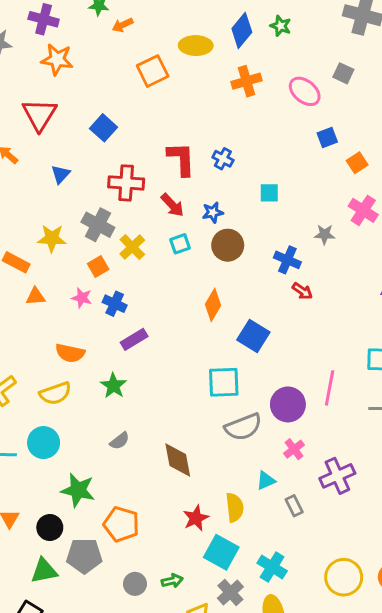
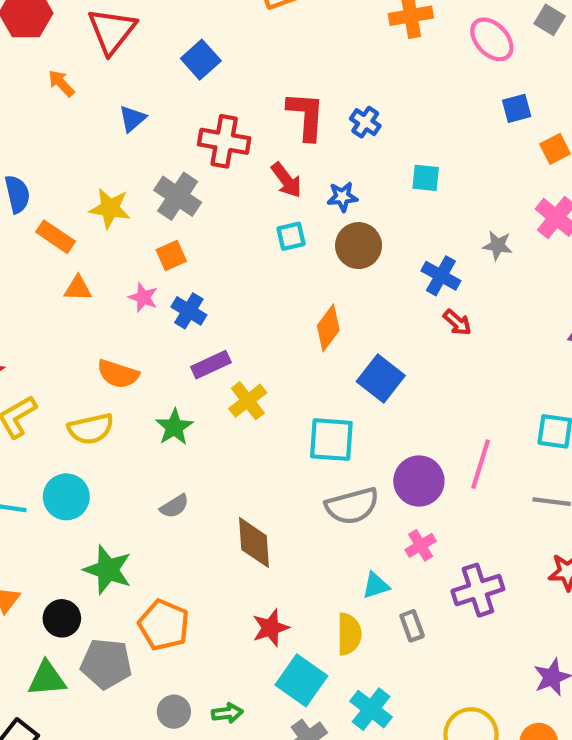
yellow cross: (132, 247) -> (248, 401), moved
yellow semicircle: (235, 507) -> (349, 634), moved

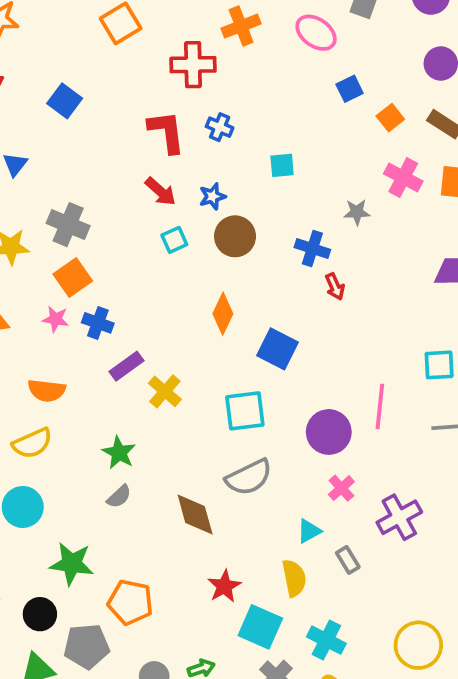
red cross: (224, 141) -> (193, 65), moved
orange square: (171, 256) -> (73, 278), size x1.4
red arrow: (457, 322) -> (335, 287), turned 36
green star: (174, 427) -> (119, 453), moved
gray semicircle: (352, 506) -> (249, 477), moved

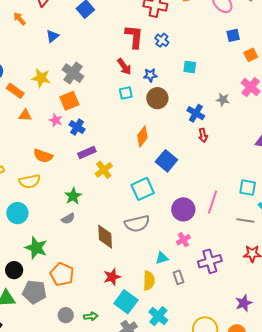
cyan square: (245, 411) -> (143, 189), turned -30

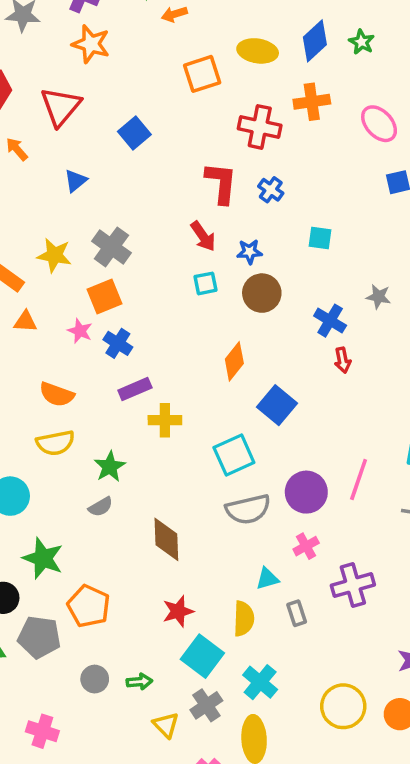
yellow cross: (104, 170) -> (165, 420), turned 36
yellow semicircle: (30, 181) -> (55, 443), moved
gray semicircle: (137, 224) -> (248, 509), moved

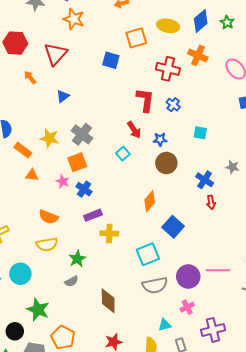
orange cross: (312, 102) -> (198, 55), turned 30
blue square: (134, 133) -> (111, 60), moved, turned -36
cyan square: (205, 283) -> (123, 154), moved, turned -32
pink line: (359, 480) -> (218, 270), turned 70

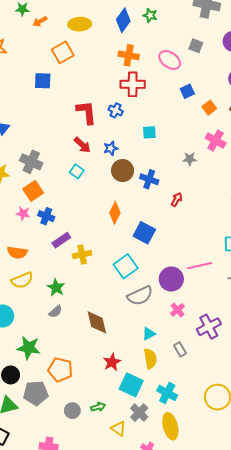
yellow ellipse: (168, 26) -> (80, 24), moved
red cross: (168, 69) -> (133, 84), moved
blue cross: (205, 180) -> (149, 179), moved
red arrow: (211, 202) -> (177, 199), turned -128
cyan triangle: (165, 325) -> (149, 334), moved

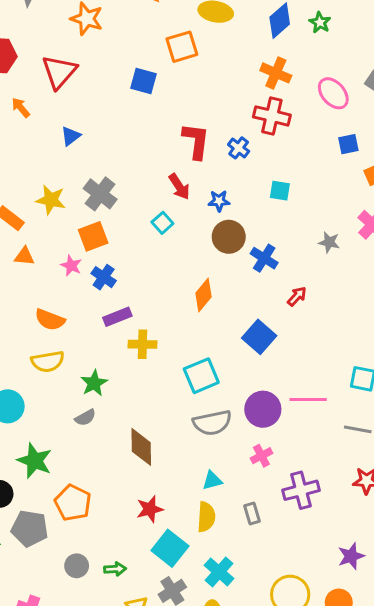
blue square: (144, 233) -> (259, 337), moved

